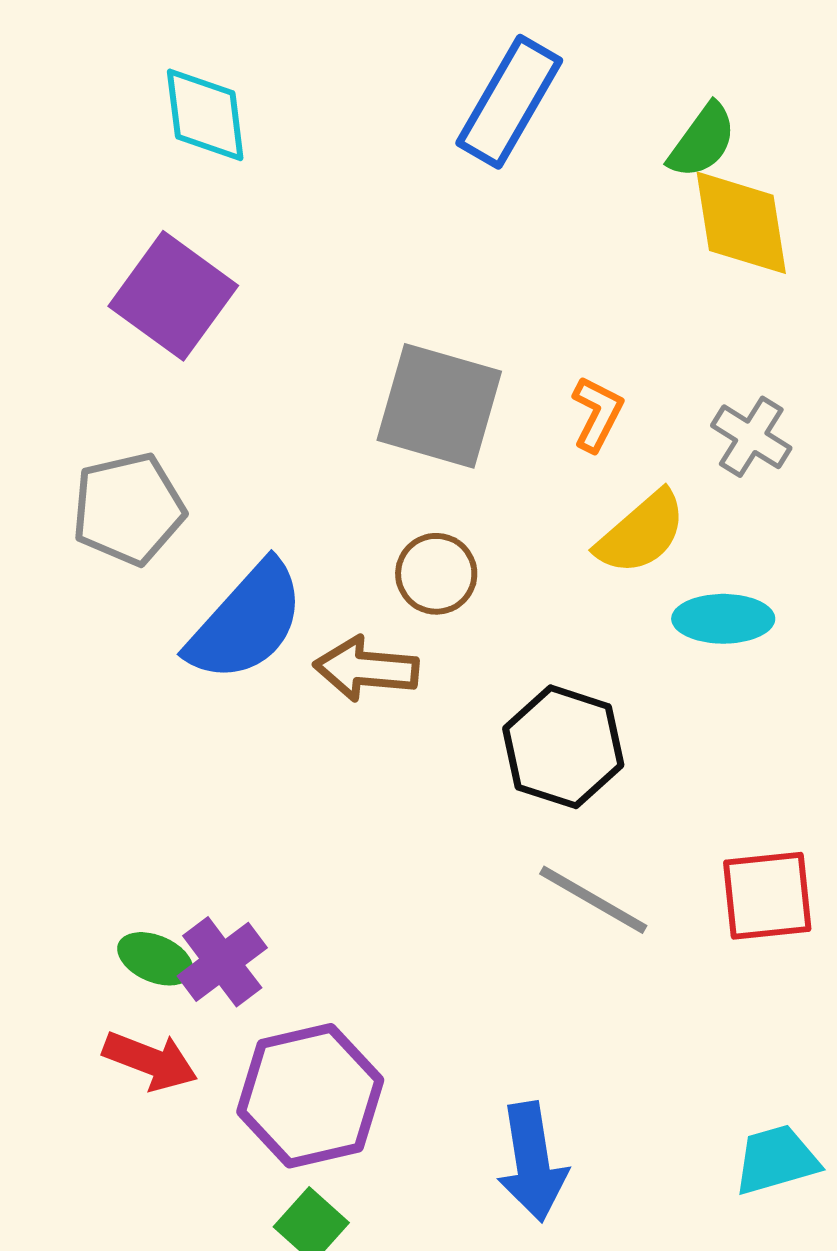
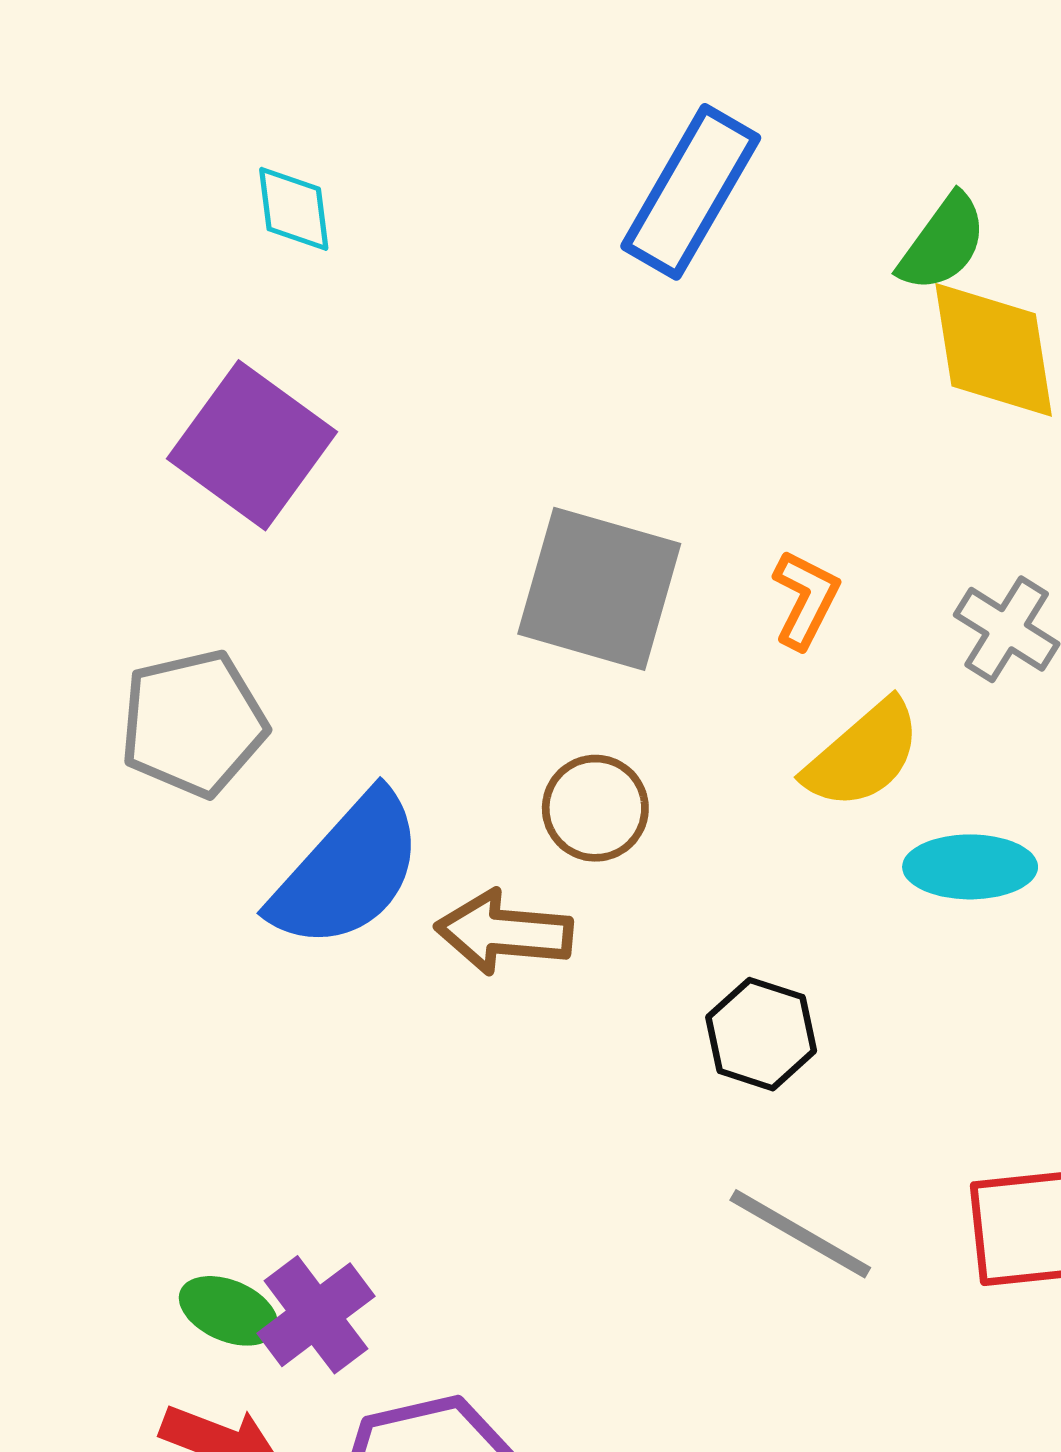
cyan diamond: (205, 115) -> (294, 209), size x0.7
black hexagon: (563, 747) -> (761, 1034), size x0.7

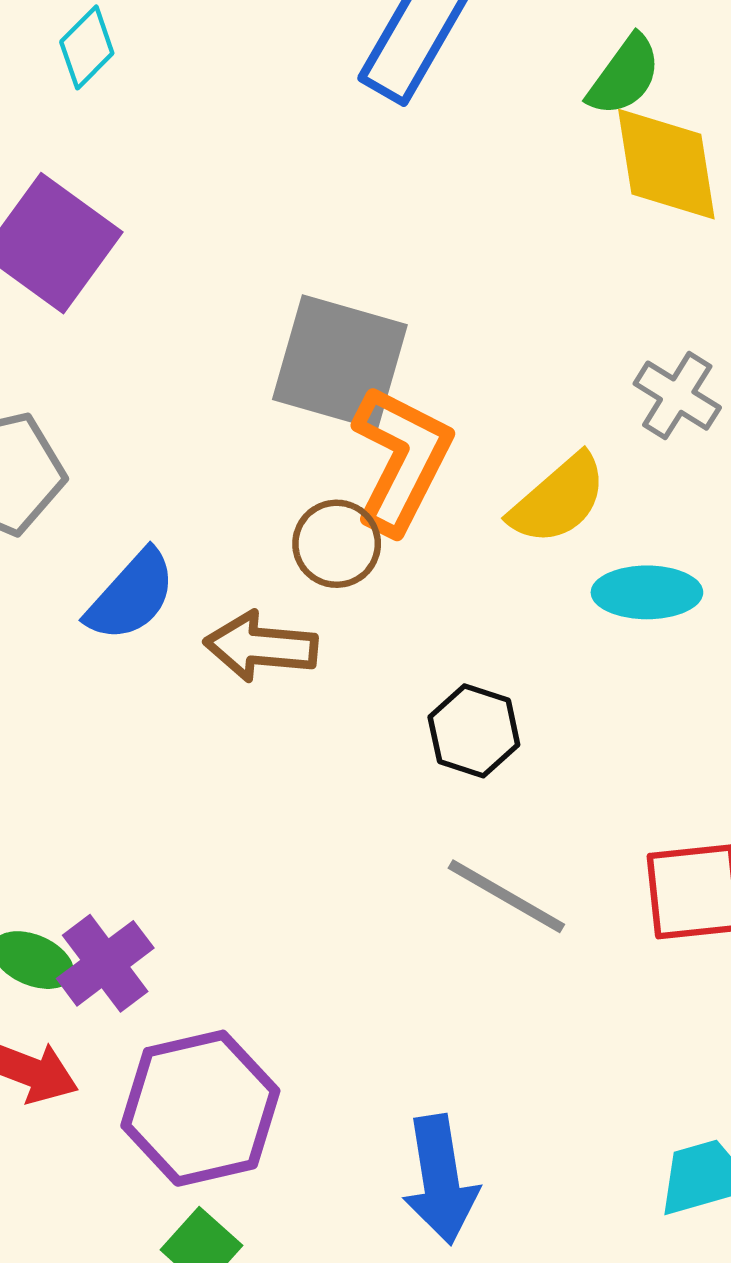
cyan diamond: (294, 209) -> (87, 47), turned 52
orange L-shape: (806, 599) -> (401, 459), moved, size x1.8
blue semicircle: (347, 871) -> (131, 596), size x0.7

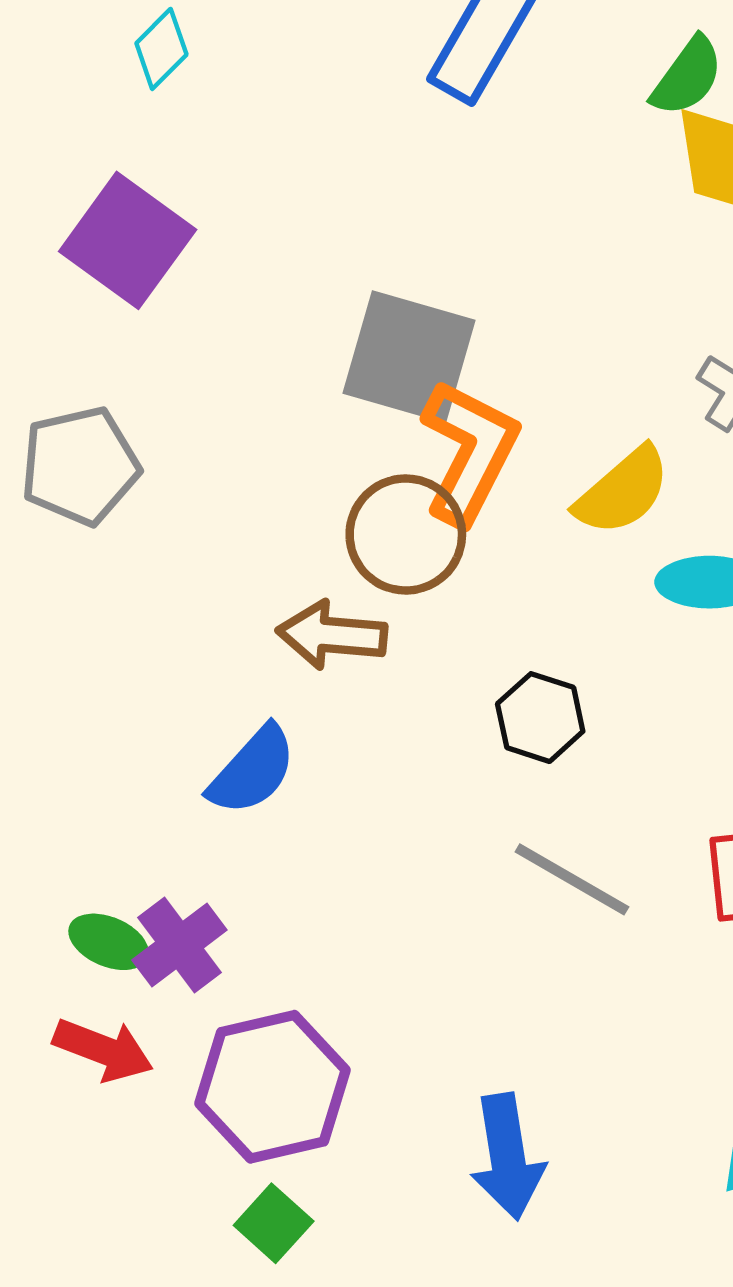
brown circle: (337, 544) -> (406, 535), size x1.4
blue semicircle: (131, 596) -> (252, 770), moved

